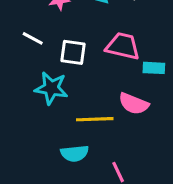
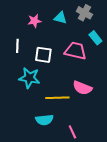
white line: (33, 38) -> (17, 46), turned 64
cyan rectangle: (154, 68) -> (95, 38), moved, turned 48

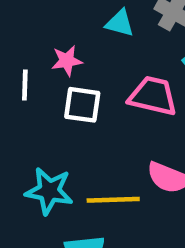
pink star: (34, 21) -> (67, 61), moved
cyan star: (29, 78) -> (49, 191), moved

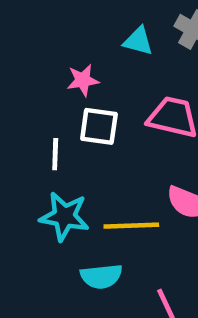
white line: (25, 85) -> (55, 154), moved

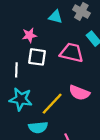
yellow line: (131, 226) -> (52, 104), turned -45

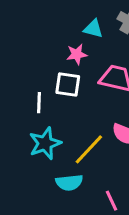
pink star: (29, 35) -> (77, 54), moved
cyan star: (21, 99) -> (45, 143), turned -30

